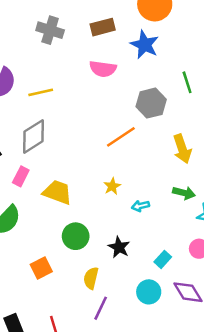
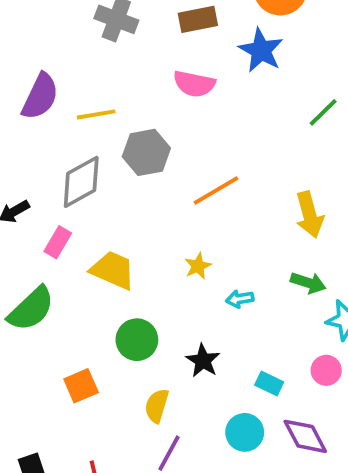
green line: (187, 82) -> (323, 112), turned 60
gray hexagon: (151, 103) -> (146, 152), moved
cyan rectangle: (163, 259) -> (269, 383), turned 70

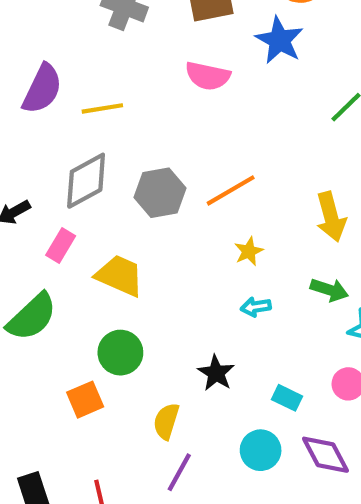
gray hexagon: (146, 152) -> (160, 193), moved
yellow star: (198, 266) -> (249, 251), moved
green circle: (137, 340) -> (120, 353), moved

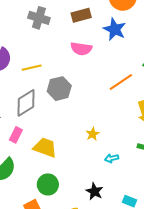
orange line: (231, 190) -> (121, 82), moved
gray hexagon: (160, 193) -> (59, 89), moved
yellow star: (249, 251) -> (93, 134), moved

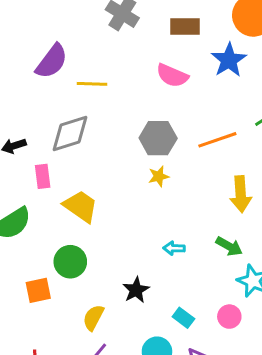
gray hexagon: (59, 89) -> (158, 138), moved
yellow star: (93, 134) -> (159, 176), moved
pink rectangle: (16, 135) -> (43, 176), turned -49

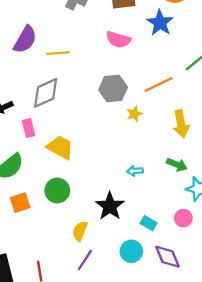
yellow star: (159, 176) -> (134, 114), moved
orange square: (38, 290) -> (20, 203), moved
black star: (136, 290) -> (110, 206), size x1.4

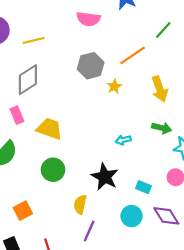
orange square: (20, 203) -> (23, 211), moved

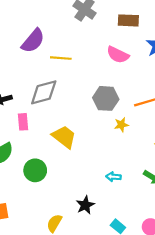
yellow trapezoid: (50, 129) -> (64, 137), moved
green circle: (53, 170) -> (35, 170), moved
black star: (105, 177) -> (85, 205), size x0.7

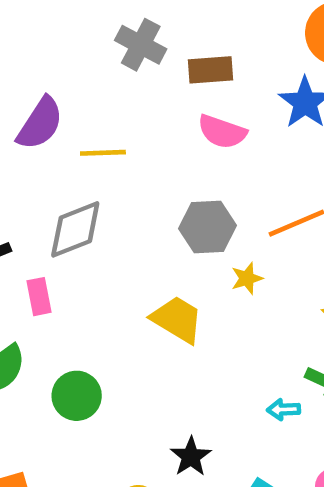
brown rectangle: (128, 20) -> (210, 70), moved
yellow trapezoid: (64, 137) -> (177, 319), moved
cyan arrow: (113, 177) -> (284, 409), moved

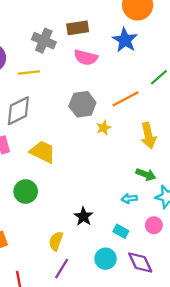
gray cross: (141, 45) -> (44, 41), moved
yellow trapezoid: (177, 319) -> (43, 152), moved
cyan arrow: (284, 409) -> (129, 199), moved

